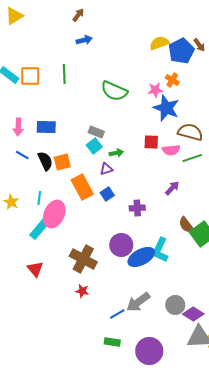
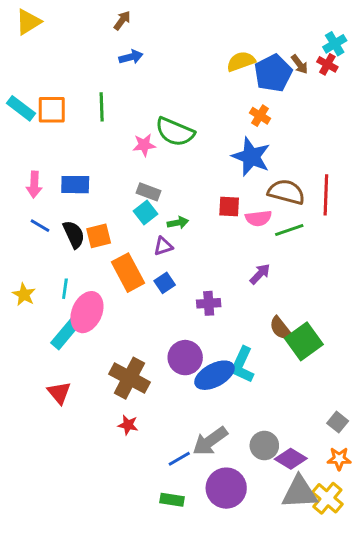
pink star: (155, 90) -> (144, 145), moved
purple circle: (149, 351) -> (226, 488), moved

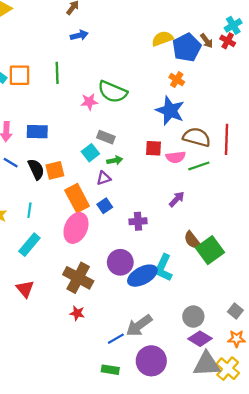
gray rectangle: (149, 192) -> (106, 137), moved
pink ellipse: (87, 312) -> (76, 228), moved
gray circle: (264, 446) -> (193, 317), moved

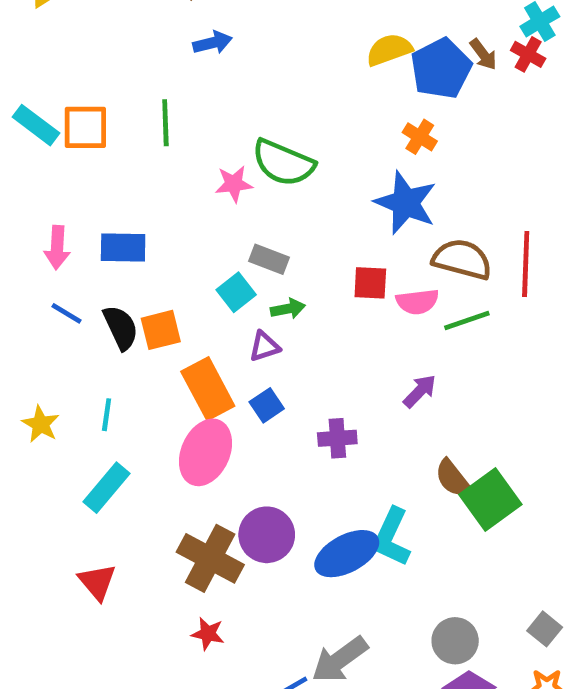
purple circle: (120, 262) -> (267, 535), moved

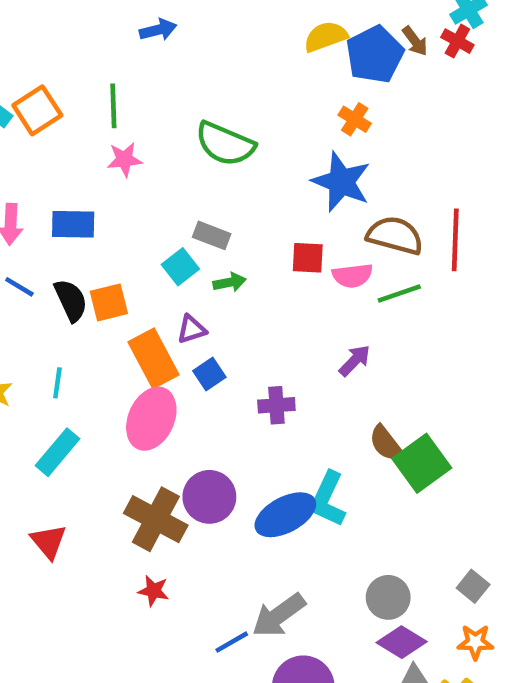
orange square: (85, 127) -> (37, 110), turned -33
pink star: (234, 184) -> (124, 159), moved
purple triangle: (264, 346) -> (192, 329), moved

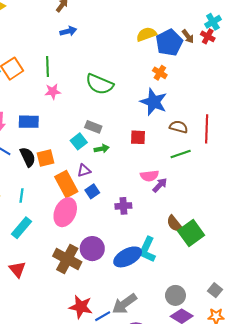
brown semicircle: (395, 235) -> (179, 127), size x0.7
pink semicircle: (352, 276) -> (149, 176), moved
red star: (154, 591) -> (81, 307), moved, size x1.6

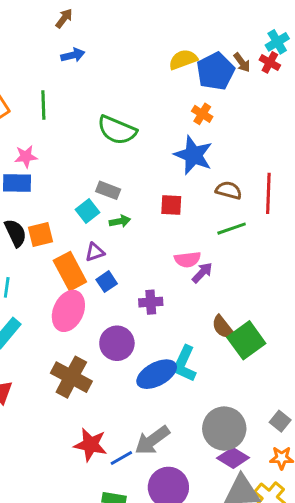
pink star: (53, 91) -> (26, 157), moved
purple circle: (92, 249) -> (117, 343), moved
gray circle: (175, 295) -> (224, 429), size x1.5

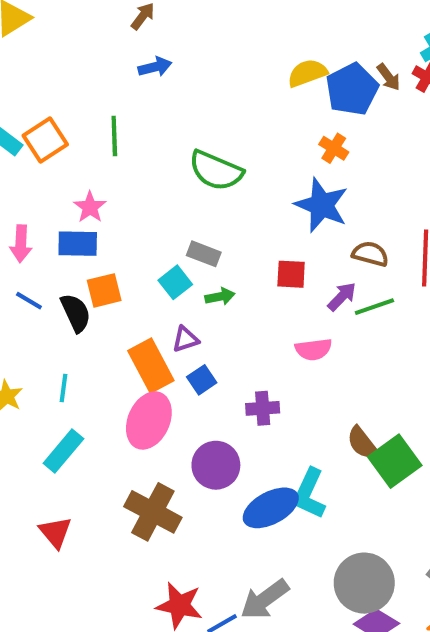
pink star: (26, 157) -> (90, 207), turned -30
orange square: (40, 234) -> (104, 290), moved
purple arrow: (202, 273) -> (342, 297), moved

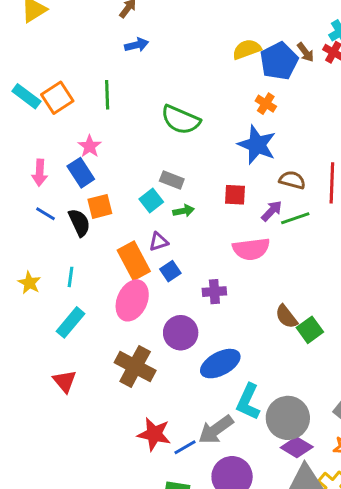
blue rectangle: (78, 244) -> (81, 173), turned 56
pink semicircle: (313, 349) -> (251, 249), size x1.4
green square: (395, 461) -> (310, 330), size x0.7
cyan L-shape: (309, 494) -> (248, 402), moved

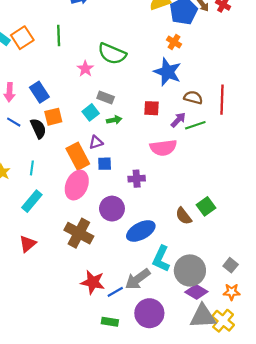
pink star: (90, 146) -> (85, 69), moved
blue square: (170, 271) -> (105, 164), turned 32
brown semicircle: (286, 317) -> (184, 216), moved
red triangle: (65, 381) -> (28, 244), turned 30

